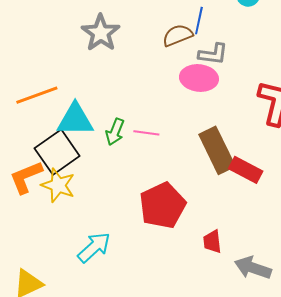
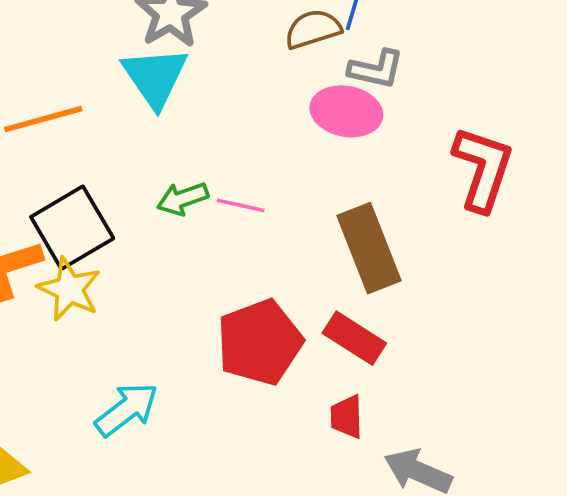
cyan triangle: (75, 120) -> (155, 77), moved, turned 51
green arrow: (115, 132) -> (183, 199), turned 44
red rectangle: (246, 170) -> (354, 338), moved

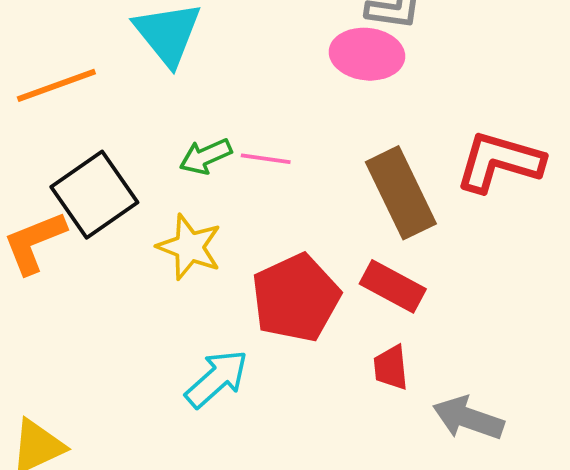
red L-shape: (483, 169) -> (499, 162), moved, turned -88
yellow star: (69, 289) -> (189, 247), moved
cyan arrow: (127, 409) -> (217, 379), moved

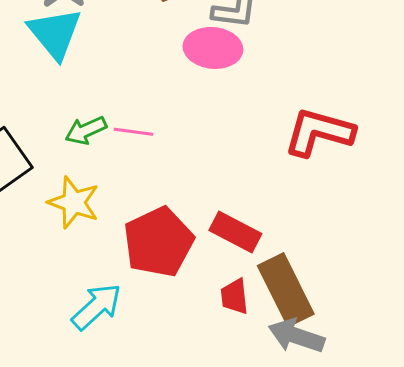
brown rectangle: (401, 193) -> (286, 290), moved

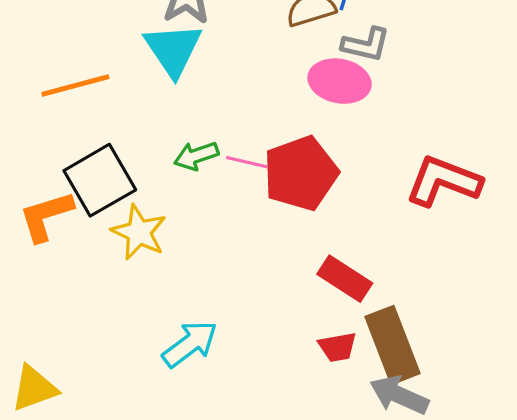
yellow star: (74, 202) -> (139, 232), moved
red pentagon: (159, 242) -> (301, 173), moved
red trapezoid: (235, 296) -> (337, 347), turned -99

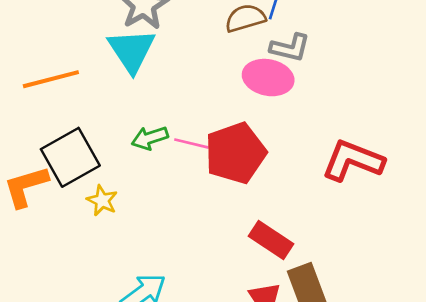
yellow star: (139, 232) -> (102, 200), size x0.7

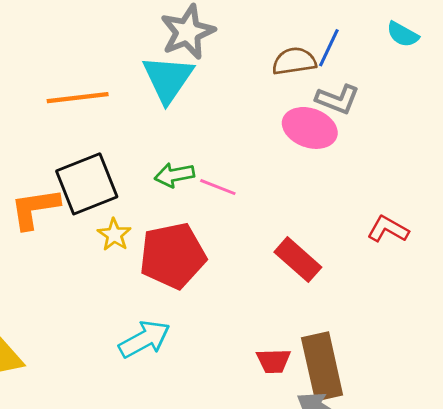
red pentagon: (235, 153) -> (173, 256), moved
red L-shape: (353, 161) -> (388, 229), size x0.6
red rectangle: (271, 240) -> (298, 260), moved

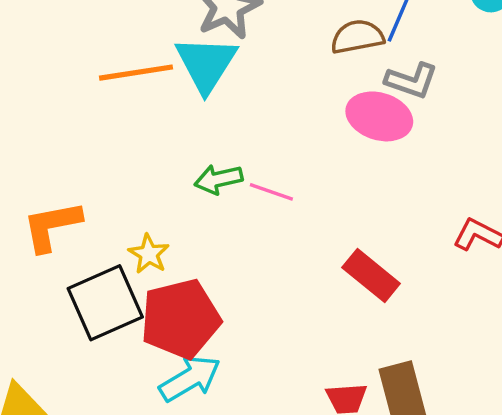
orange line: (78, 98) -> (136, 73), moved
black square: (87, 184) -> (105, 303), moved
red pentagon: (173, 256) -> (180, 319), moved

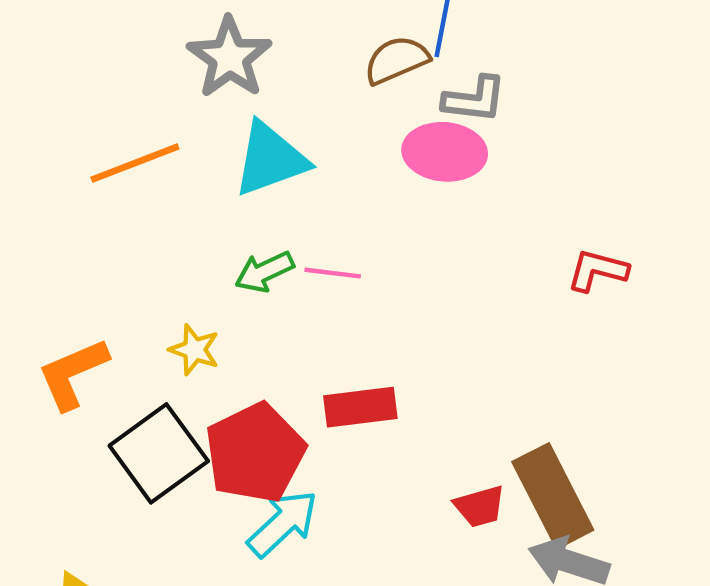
cyan triangle: (206, 64) -> (270, 159), moved, turned 50
yellow star: (149, 254) -> (194, 350), moved
red rectangle: (371, 275) -> (360, 407), moved, turned -34

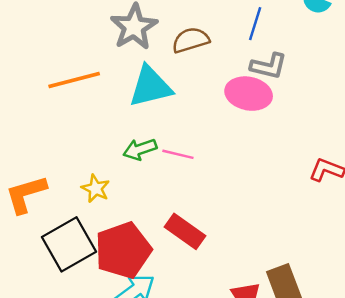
brown semicircle: (396, 60) -> (191, 40), moved
red rectangle: (360, 407) -> (185, 231), turned 36

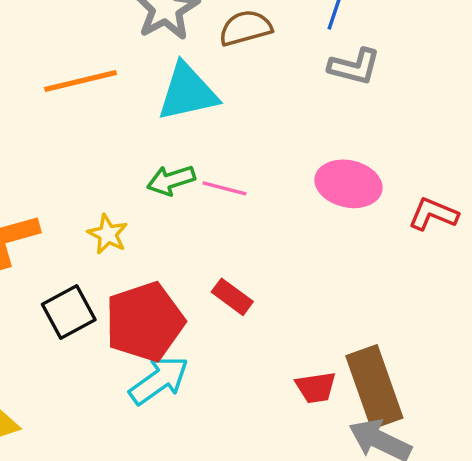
pink ellipse: (249, 94) -> (348, 184), moved
red rectangle: (185, 231) -> (232, 297), size x0.7
black square: (69, 244) -> (69, 312), size x0.7

